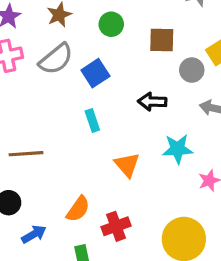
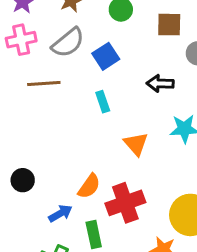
brown line: (26, 154) -> (44, 83), moved
red cross: (116, 226) -> (125, 203), size x1.4
blue arrow: (34, 234) -> (60, 213), moved

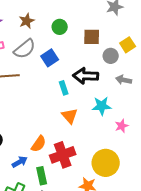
black arrow: (160, 83) -> (86, 76), size x1.4
cyan rectangle: (103, 102) -> (64, 88), moved

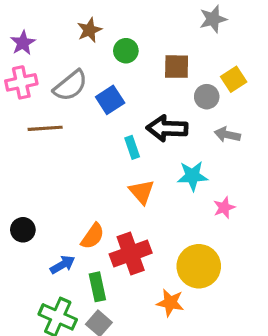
brown star: (27, 21) -> (89, 30), moved

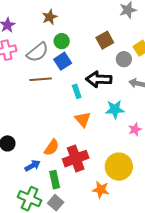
green circle: (126, 51) -> (62, 41), moved
brown square: (177, 67) -> (105, 40), turned -30
brown line: (45, 128) -> (41, 79), moved

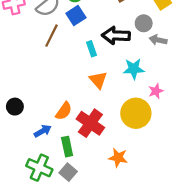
gray circle: (124, 59) -> (144, 23), moved
brown line: (41, 79) -> (52, 36), turned -60
red cross: (76, 159) -> (90, 123), turned -35
yellow circle: (119, 167) -> (136, 113), moved

